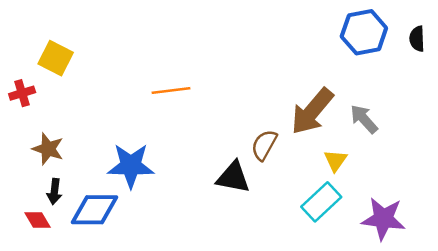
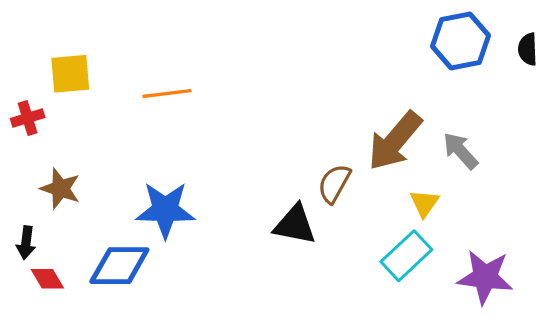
yellow square: (56, 58) -> (70, 74), turned -32
orange line: (171, 91) -> (167, 93), moved
black arrow: (54, 192) -> (26, 243), moved

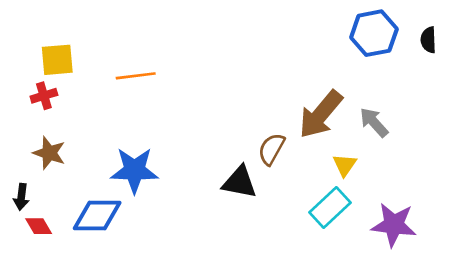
red cross: (28, 118) -> (44, 96), moved

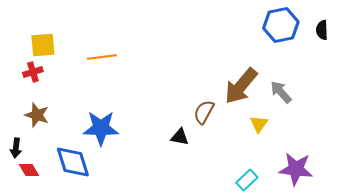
black triangle: (240, 182) -> (180, 137), size x0.7
cyan rectangle: (330, 208) -> (247, 180), moved, size x0.7
blue diamond: (97, 215) -> (73, 162), turned 72

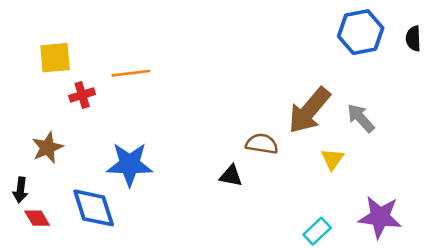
red cross: (33, 72) -> (82, 95), moved
brown semicircle: (204, 112) -> (262, 144), turned 70
brown star: (37, 115) -> (47, 148), turned 30

